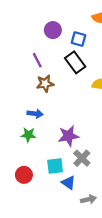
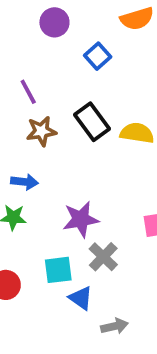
purple circle: (53, 30) -> (54, 22), moved
blue square: (78, 39) -> (98, 56), turned 32
black rectangle: (75, 62) -> (92, 122), moved

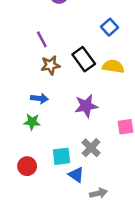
blue square: (98, 56) -> (110, 27), moved
purple star: (81, 219) -> (86, 106), moved

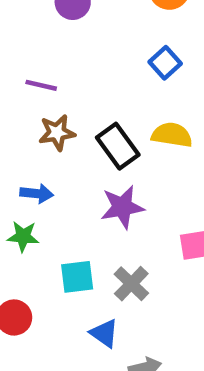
purple line: (42, 39) -> (41, 85), turned -49
black rectangle: (84, 59) -> (118, 146), moved
cyan square: (62, 156) -> (77, 277), moved

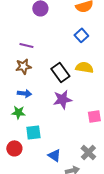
brown star: (57, 133) -> (23, 66), moved
cyan square: (77, 277) -> (33, 132), moved
gray cross: (131, 284) -> (88, 152), moved

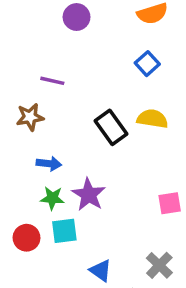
brown star: (23, 66) -> (30, 117), moved
purple star: (62, 99) -> (89, 195), moved, turned -30
green star: (18, 112) -> (52, 198), moved
red circle: (14, 148) -> (27, 238), moved

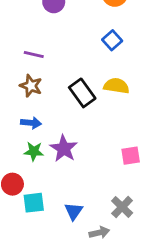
brown star: (30, 117) -> (31, 86), moved, turned 30
cyan square: (64, 231) -> (34, 203), moved
blue triangle: (101, 271) -> (74, 211), turned 30

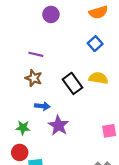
blue arrow: (31, 123) -> (42, 106), moved
green star: (34, 151) -> (23, 128), moved

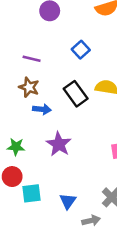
blue square: (95, 44) -> (81, 50), moved
blue arrow: (42, 106) -> (42, 109), moved

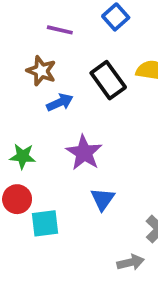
purple line: (32, 59) -> (60, 30), moved
blue arrow: (42, 109) -> (60, 102), turned -30
blue triangle: (68, 201) -> (103, 199), moved

